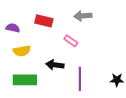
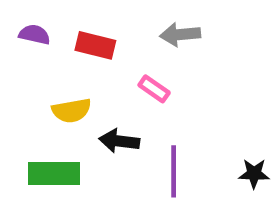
purple semicircle: (13, 28) -> (35, 35), moved
yellow semicircle: (22, 51) -> (71, 111), moved

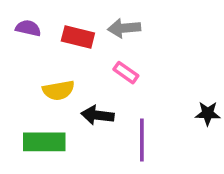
gray arrow: (180, 35) -> (124, 28), moved
black star: (254, 174) -> (208, 113), moved

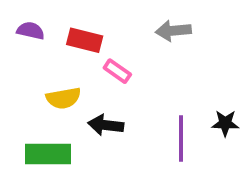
gray arrow: (124, 28) -> (173, 31), moved
pink rectangle: (126, 73) -> (117, 71), moved
purple line: (142, 140) -> (181, 139), moved

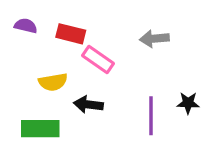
gray arrow: (173, 31) -> (154, 39), moved
pink rectangle: (117, 71) -> (98, 59), size x1.4

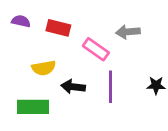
pink rectangle: (98, 59) -> (96, 49), moved
purple line: (151, 116) -> (111, 87), moved

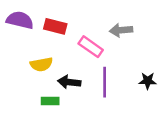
purple semicircle: (21, 21) -> (20, 20), size x1.5
green rectangle: (33, 107) -> (50, 101), moved, size x0.6

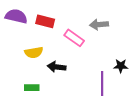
purple line: (105, 82) -> (102, 83), moved
green rectangle: (50, 101) -> (32, 88), moved

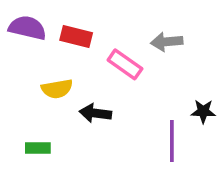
green rectangle: (32, 88) -> (38, 148), moved

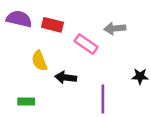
yellow semicircle: (57, 89) -> (39, 61), turned 78
purple line: (172, 141) -> (103, 99), moved

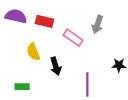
gray arrow: (115, 28) -> (97, 24), turned -66
black arrow: (66, 78) -> (56, 66), turned -114

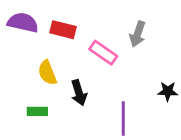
green rectangle: (22, 87) -> (37, 111), moved

